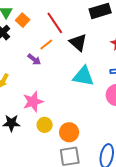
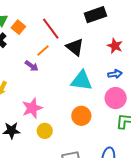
orange circle: (69, 132) -> (81, 116), moved

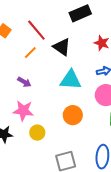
purple arrow: (32, 66) -> (24, 82), moved
pink star: (32, 108) -> (23, 111), turned 30

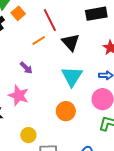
cyan triangle: (71, 80) -> (72, 76), turned 45
yellow circle: (37, 133) -> (28, 135), moved

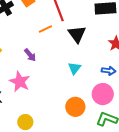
cyan triangle: (72, 76) -> (75, 68), size x0.6
orange circle: (66, 111) -> (75, 107), moved

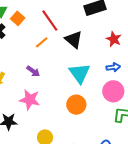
cyan triangle: (75, 68) -> (80, 73), size x1.6
orange circle: (75, 107) -> (76, 105), moved

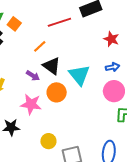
red line: (50, 21) -> (59, 22), moved, turned -70
black triangle: (74, 40) -> (52, 66), moved
orange circle: (76, 105) -> (57, 92), moved

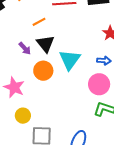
pink star: (31, 104) -> (14, 87), moved

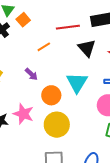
black triangle: (45, 44) -> (87, 48), moved
yellow circle: (23, 116) -> (57, 125), moved, size x1.6

